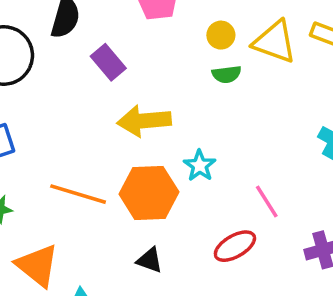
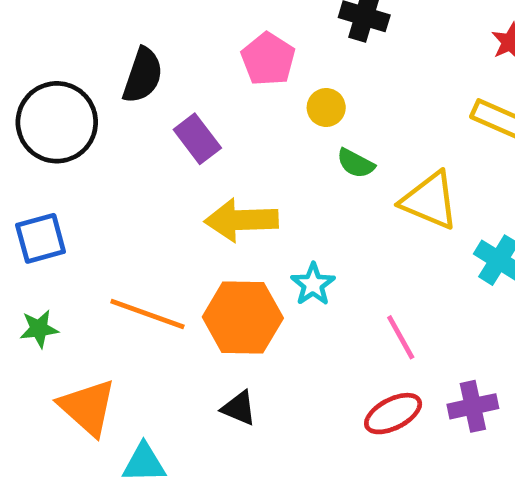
yellow circle: (221, 35) -> (326, 108), moved
yellow triangle: (275, 42) -> (430, 201), moved
green semicircle: (227, 74) -> (356, 163), turned 32
red ellipse: (235, 246) -> (393, 414), moved

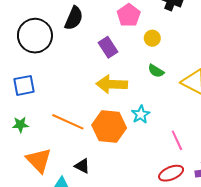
purple rectangle: (197, 139) -> (108, 47), moved
green semicircle: (356, 163) -> (156, 71), moved
black triangle: (239, 408) -> (82, 166), moved

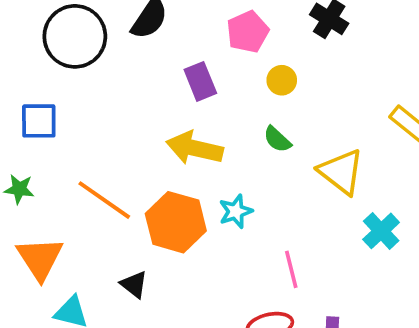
black triangle: (82, 166) -> (134, 284), moved

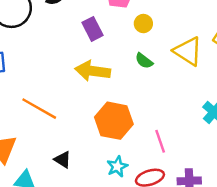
yellow triangle: (341, 172) -> (188, 51), moved
cyan star: (236, 211) -> (117, 167), moved
orange hexagon: (176, 222) -> (114, 121), moved

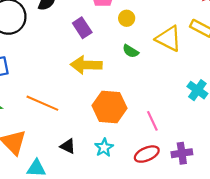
cyan star: (117, 167) -> (104, 148), moved

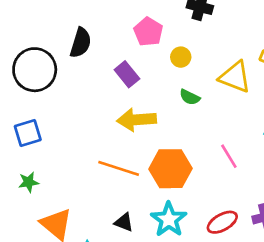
orange line: (42, 103) -> (119, 168), moved
pink line: (152, 121) -> (229, 156), moved
cyan star: (104, 148) -> (169, 219), size x1.5

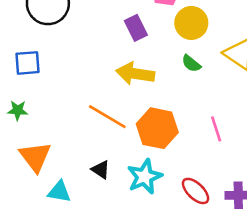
yellow circle: (181, 57) -> (191, 23), size x1.6
red ellipse: (222, 222) -> (196, 191), turned 60

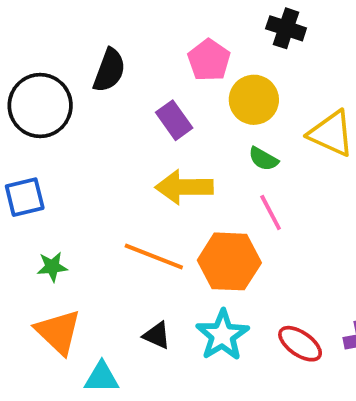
green star: (18, 110) -> (52, 267), moved
pink line: (216, 129) -> (271, 212), moved

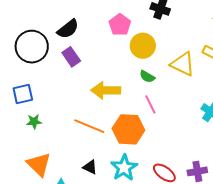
black semicircle: (109, 70) -> (68, 29), turned 30
purple rectangle: (174, 120) -> (71, 57), moved
green star: (52, 267) -> (34, 122), moved

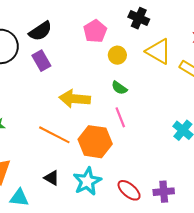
yellow circle: (143, 46) -> (117, 55), size x0.7
yellow triangle: (183, 64) -> (159, 51), moved

